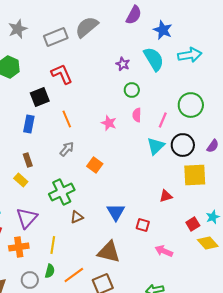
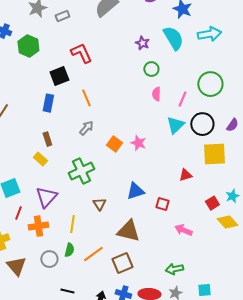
gray rectangle: (56, 37) -> (62, 16), moved, size x0.6
pink star: (109, 123) -> (138, 143), moved
blue triangle: (116, 212) -> (135, 191), turned 42
brown triangle: (77, 217) -> (99, 204), moved, turned -40

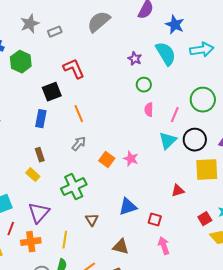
pink arrow: (183, 230) -> (164, 246), moved, turned 48
brown triangle: (128, 231) -> (121, 247), size x0.7

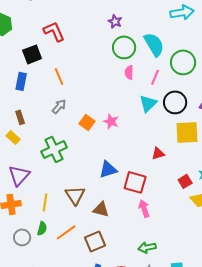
cyan semicircle: (166, 54) -> (154, 44), moved
green circle: (144, 85) -> (124, 47), size x1.5
brown triangle: (92, 220) -> (75, 195), moved, size x1.5
red square: (155, 220) -> (135, 182), size x1.6

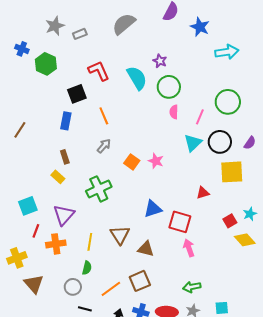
cyan semicircle: (154, 44) -> (137, 78), moved
orange line: (66, 232) -> (111, 289), moved
gray circle: (22, 237) -> (73, 287), moved

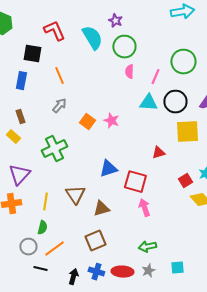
black square: (77, 94) -> (32, 54), turned 30
cyan triangle: (193, 143) -> (148, 103), turned 48
brown triangle: (146, 249) -> (101, 209), turned -30
orange line: (111, 289) -> (54, 249), moved

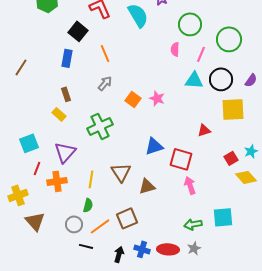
green circle: (124, 47) -> (190, 24), moved
black square: (32, 54) -> (78, 31), turned 30
brown square: (95, 241) -> (127, 218), moved
cyan square: (177, 268) -> (223, 217), moved, size x1.5

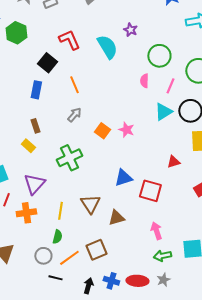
cyan triangle: (194, 80) -> (163, 112), turned -36
pink arrow: (190, 185) -> (156, 231), moved

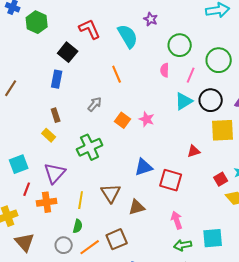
orange line: (74, 85) -> (117, 74), moved

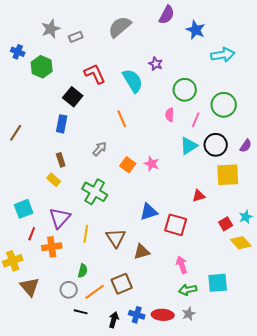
green cross: (90, 147) -> (95, 192), turned -35
yellow line: (81, 200) -> (86, 234), moved

